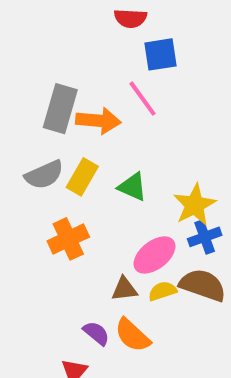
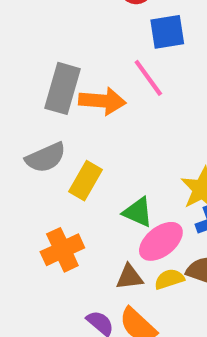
yellow rectangle: (82, 177) -> (85, 181), moved
green triangle: (132, 187) -> (138, 212), moved
orange cross: (68, 239) -> (62, 250), moved

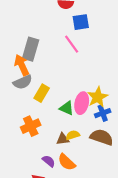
orange arrow: (102, 101) -> (22, 65), moved, turned -120
pink ellipse: (161, 241) -> (82, 103), moved, turned -40
yellow semicircle: (169, 279) -> (73, 135), moved

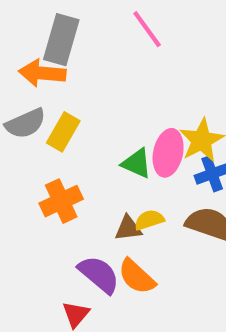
orange arrow: (22, 65) -> (42, 73), turned -60
gray semicircle: (23, 82) -> (26, 123), moved
yellow rectangle: (42, 93) -> (63, 132), moved
purple semicircle: (49, 161) -> (99, 274), size x1.5

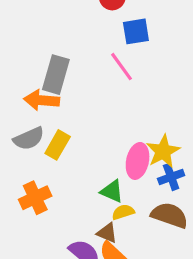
green triangle: (137, 163) -> (112, 191), moved
orange cross: (61, 201) -> (35, 198), moved
brown triangle: (128, 228) -> (107, 233), moved, turned 30

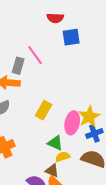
pink line: (122, 67) -> (35, 55), moved
gray rectangle: (56, 75) -> (18, 66), size x0.7
yellow rectangle: (58, 145) -> (44, 110), moved

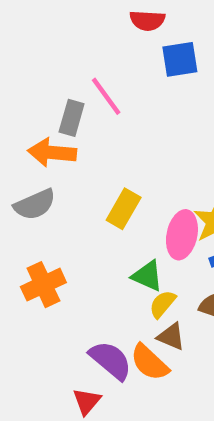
yellow semicircle: (63, 157) -> (162, 304), turned -32
brown triangle: (52, 171) -> (171, 336), moved

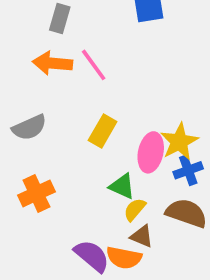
pink line: (106, 96) -> (94, 65), moved
gray rectangle: (72, 118) -> (60, 19), moved
orange arrow: (52, 153) -> (53, 63), moved
orange semicircle: (150, 362) -> (124, 258), turned -32

